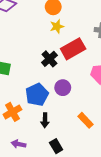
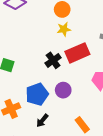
black arrow: (45, 120) -> (42, 121), turned 32

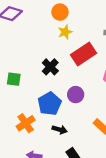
black cross: (53, 60) -> (50, 67), moved
black arrow: (42, 121) -> (60, 130), turned -104

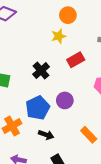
orange circle: (60, 12) -> (68, 15), moved
red rectangle: (83, 54) -> (76, 60), size x0.7

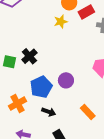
red rectangle: (76, 60) -> (86, 12), moved
black cross: (41, 71) -> (29, 56), moved

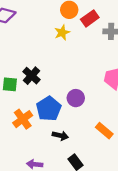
orange cross: (17, 104) -> (23, 119), moved

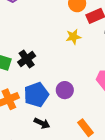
yellow star: (62, 33) -> (73, 37), moved

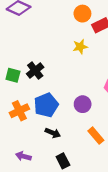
purple circle: (65, 90) -> (83, 104), moved

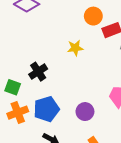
yellow star: (80, 47) -> (75, 48), moved
green square: (13, 75) -> (13, 87), moved

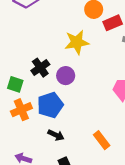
yellow star: (75, 48) -> (77, 42), size x1.5
purple circle: (85, 112) -> (66, 76), moved

